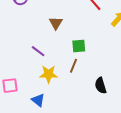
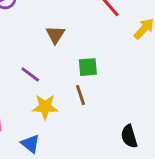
brown line: (73, 66) -> (80, 95), turned -40
black semicircle: (101, 86) -> (129, 136), moved

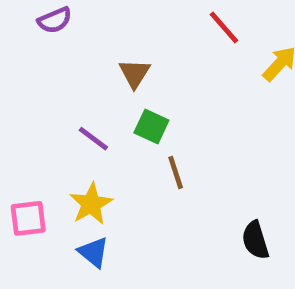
green square: (88, 67) -> (151, 127), moved, turned 30
yellow star: (45, 107) -> (91, 204), moved, turned -30

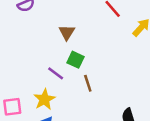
purple line: (93, 139) -> (56, 73), moved

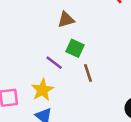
brown triangle: (67, 32) -> (66, 20), turned 42

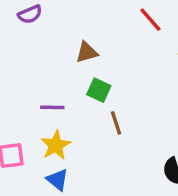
purple line: (54, 63) -> (52, 107), moved, turned -36

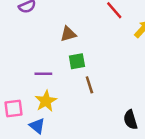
green square: (99, 90) -> (77, 61), turned -35
blue triangle: (57, 180) -> (37, 126), moved

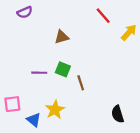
green square: (77, 61) -> (63, 69), moved, turned 32
yellow star: (46, 101) -> (55, 110), moved

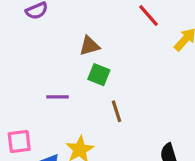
green square: (63, 69) -> (99, 75), moved

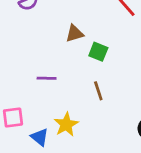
green square: (99, 75) -> (98, 52), moved

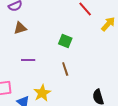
brown triangle: (75, 33) -> (20, 28), moved

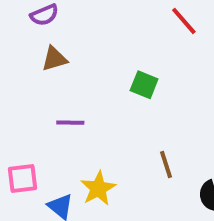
brown line: (65, 69) -> (166, 164), moved

